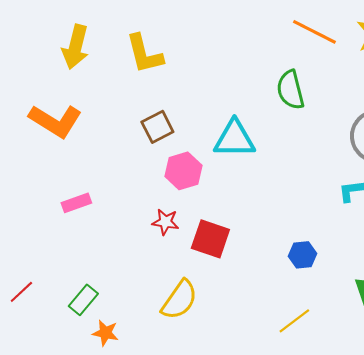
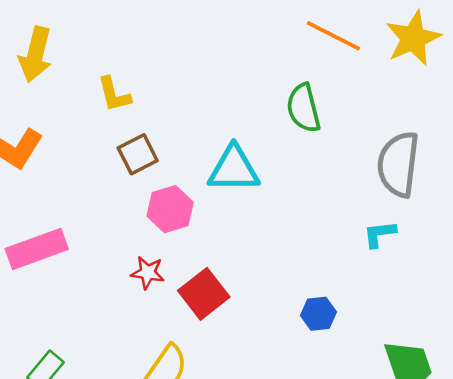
yellow L-shape: (144, 54) -> (114, 94), moved, size x0.7
pink rectangle: (76, 203) -> (37, 249), size x1.6
red square: (210, 239) -> (204, 294), turned 33

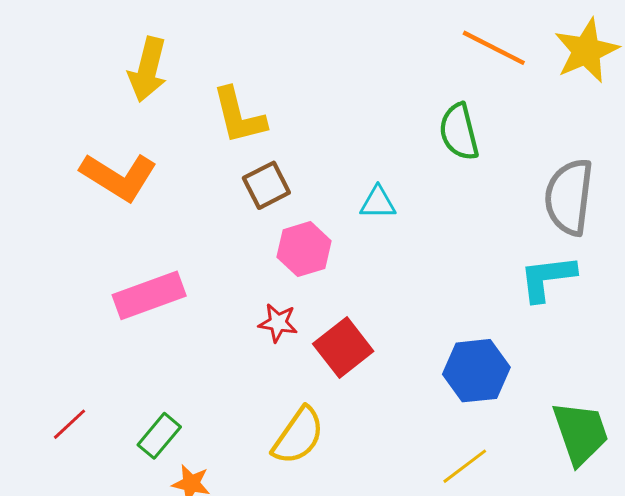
yellow L-shape: (114, 94) -> (239, 116), size x1.4
cyan triangle: (234, 169) -> (378, 203), size x0.6
cyan L-shape: (380, 234) -> (547, 278), size x1.5
blue hexagon: (318, 314) -> (476, 371), size x1.6

